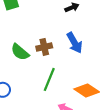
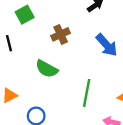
brown cross: (44, 47) -> (61, 34), moved

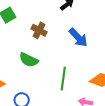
brown cross: (61, 34) -> (39, 30), turned -35

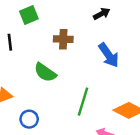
brown cross: (39, 30) -> (63, 39), turned -35

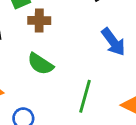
brown cross: (63, 39) -> (39, 20), moved

